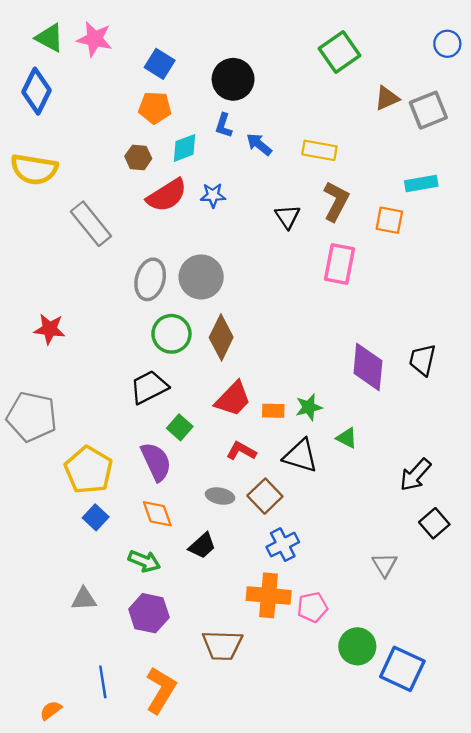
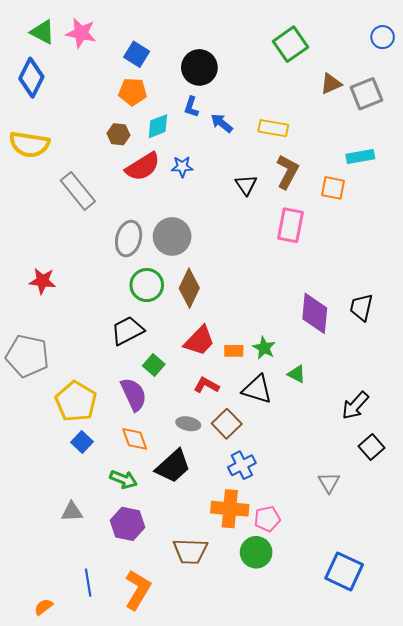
green star: (309, 407) -> (264, 348), turned -30
black trapezoid: (202, 546) -> (173, 466), size x1.5
green circle: (357, 646) -> (256, 552), moved

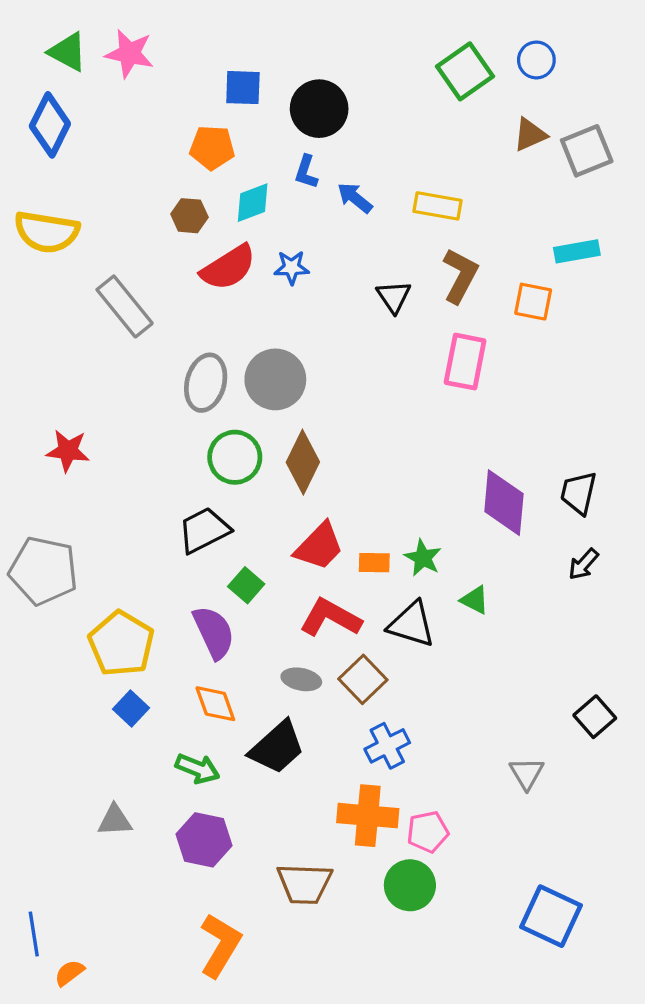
blue circle: (383, 37) -> (536, 60), moved
blue square: (137, 54) -> (243, 88), moved, turned -30
red L-shape: (206, 385) -> (330, 618), size x1.5
black arrow: (355, 405) -> (583, 564), moved, size x0.7
blue line: (88, 583) -> (34, 934), moved

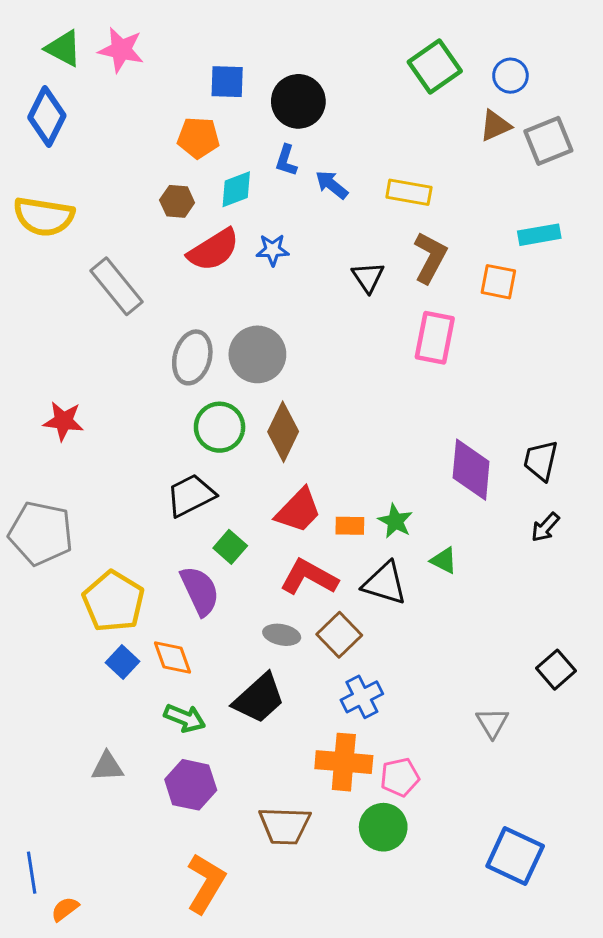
blue circle: (536, 60) -> (510, 76), moved
orange diamond: (215, 704) -> (173, 657), moved

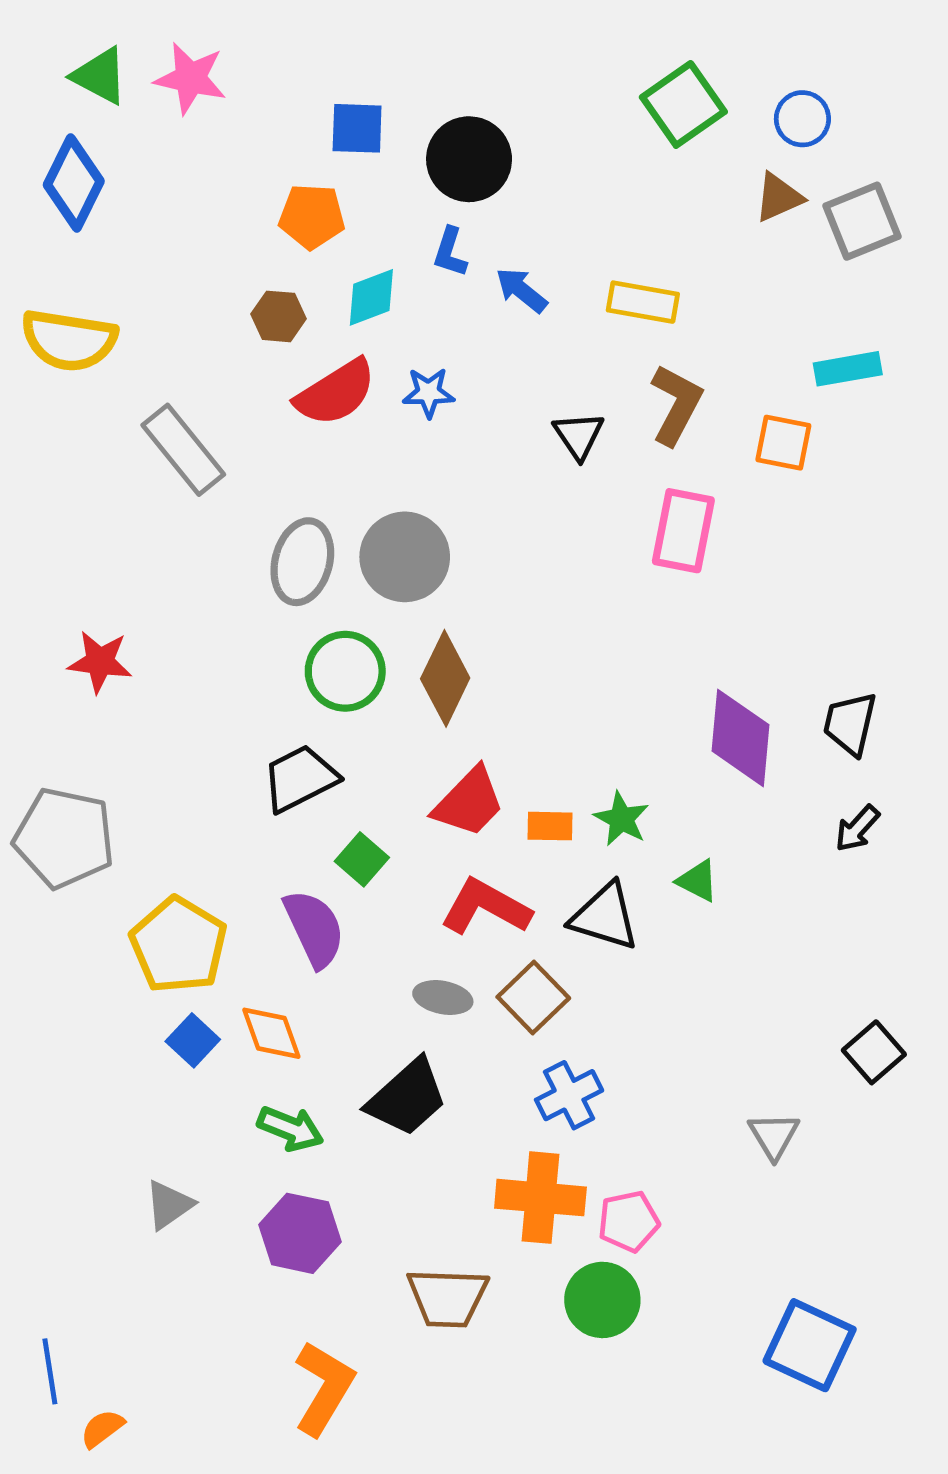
gray triangle: (107, 767) -> (169, 1205), turned -32

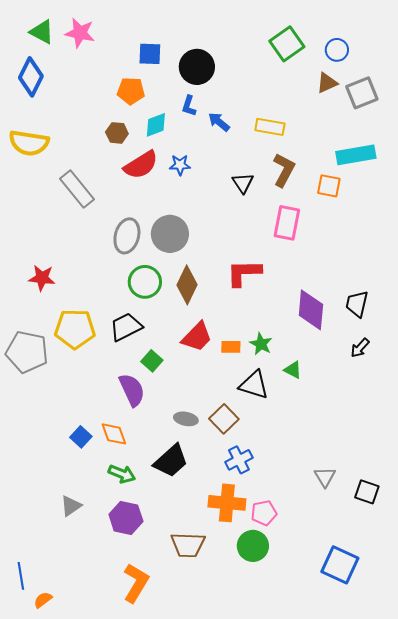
cyan rectangle: (848, 369) -> (356, 155), size x1.4
red L-shape: (486, 907) -> (244, 273), moved, turned -30
yellow pentagon: (178, 945) -> (75, 329), moved, turned -30
black square: (874, 1052) -> (367, 492), moved, turned -30

